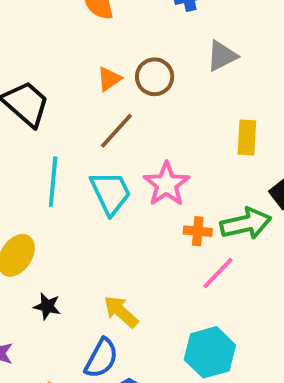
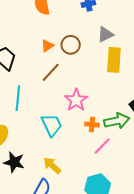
yellow rectangle: (247, 137) -> (114, 60), moved, size x1.4
cyan trapezoid: (110, 193) -> (52, 125), moved
black star: (47, 306) -> (14, 162), size x1.5

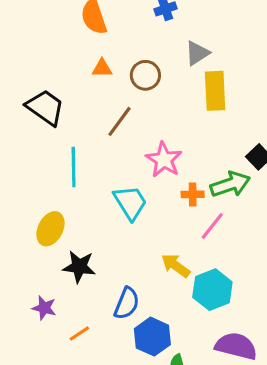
orange triangle: (47, 46) -> (102, 68), moved, turned 40
yellow arrow: (52, 165) -> (176, 266), moved

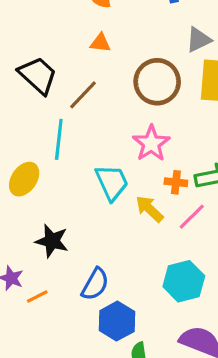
brown circle: (145, 75) -> (157, 82), moved, size x1.5
brown line: (120, 121) -> (83, 95), moved
yellow ellipse: (50, 229) -> (24, 179), moved
yellow arrow: (176, 266) -> (150, 209), moved
orange line: (79, 334) -> (37, 296), moved

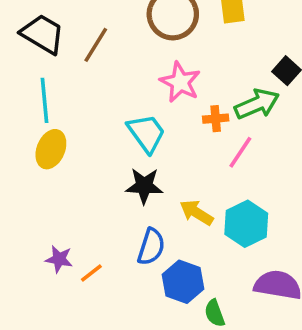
cyan line: (59, 139) -> (45, 100), moved
yellow arrow: (150, 209) -> (197, 213), moved
black star: (52, 241) -> (144, 186), moved

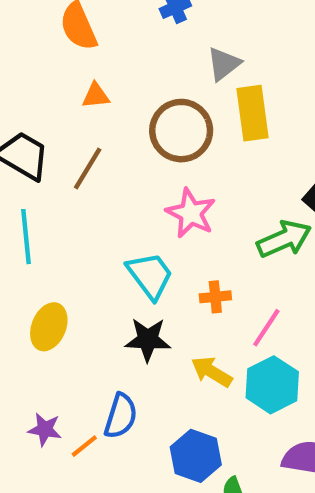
orange cross: (216, 119) -> (215, 297), moved
yellow ellipse: (51, 149) -> (49, 327), moved
pink line: (240, 152) -> (266, 328), moved
blue semicircle: (151, 247) -> (121, 416), moved

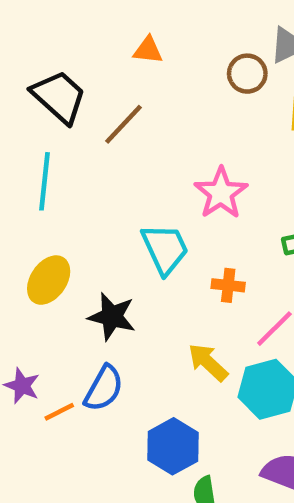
brown circle: (181, 131) -> (247, 74), moved, size x0.6
black star: (148, 340) -> (112, 317), moved

